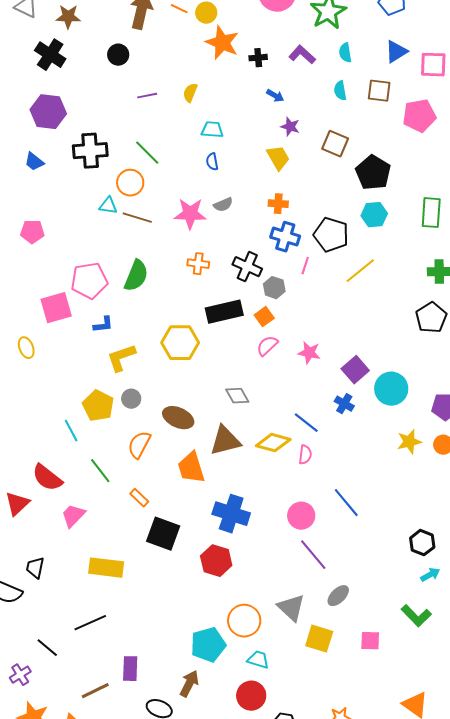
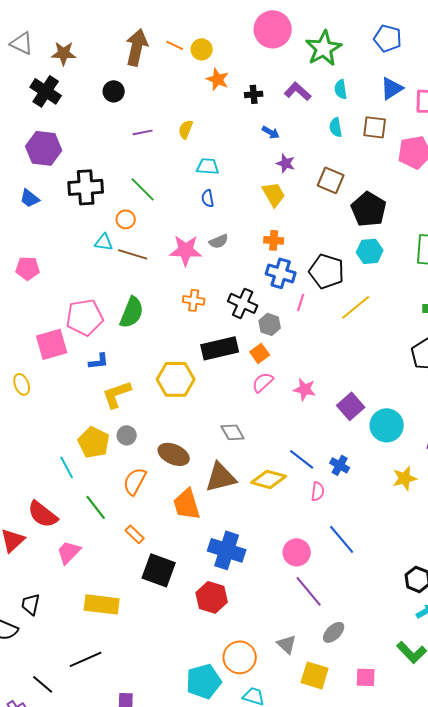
orange star: (222, 43) -> (218, 79), size x0.7
orange circle: (130, 183) -> (126, 219), size x0.7
blue cross: (344, 404) -> (340, 465), moved
pink semicircle: (305, 455) -> (318, 491), moved
gray triangle: (291, 608) -> (287, 644), size x0.7

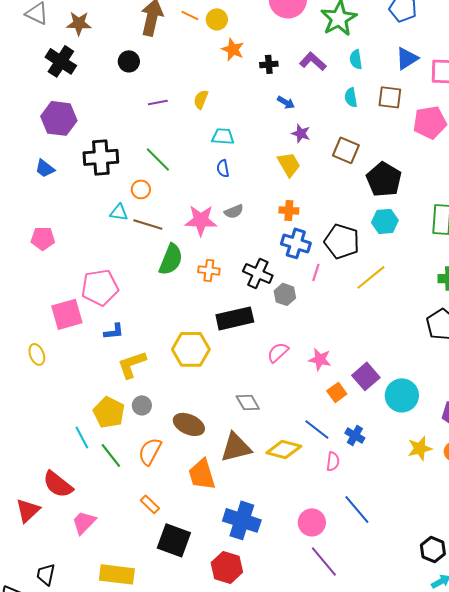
green semicircle: (132, 312) -> (171, 259), moved
orange square: (260, 353) -> (337, 392), moved
green line: (96, 507) -> (111, 455), moved

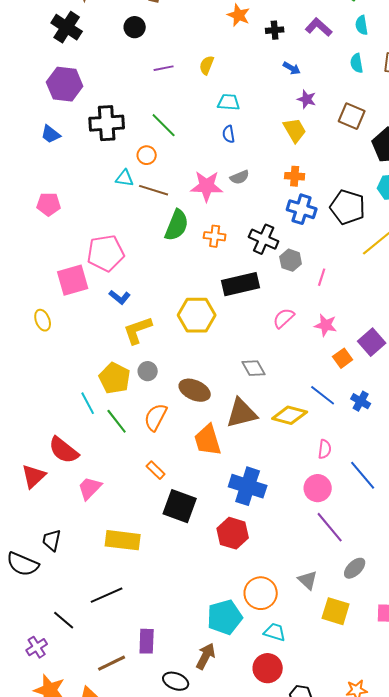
pink line: (316, 272) -> (322, 277), moved
blue L-shape: (114, 331) -> (120, 297), turned 45
pink semicircle: (333, 461) -> (325, 449), moved

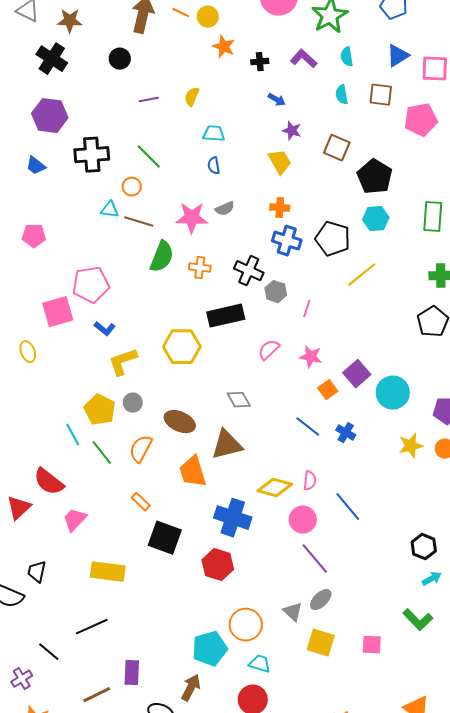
yellow diamond: (290, 415) -> (275, 488), moved
gray ellipse: (355, 568) -> (321, 600), moved

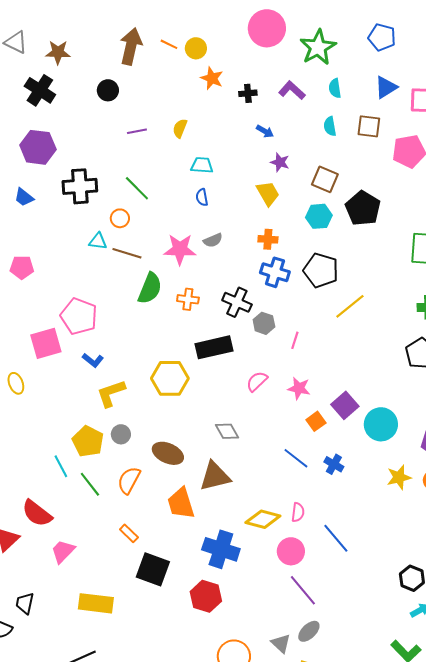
cyan hexagon: (376, 219) -> (319, 216), moved
pink pentagon: (91, 285) -> (79, 316), turned 30

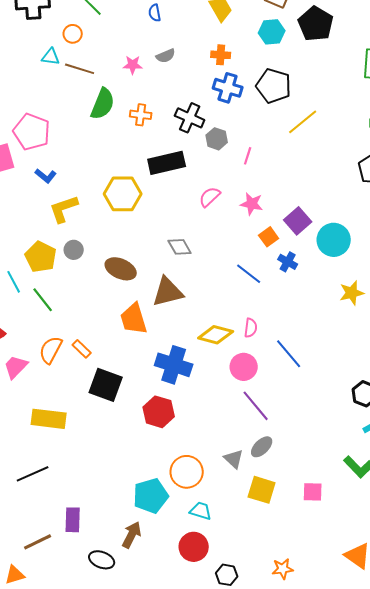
pink star: (180, 249) -> (133, 65), size x0.6
blue cross: (334, 464) -> (288, 262), moved
orange semicircle: (129, 480) -> (51, 350), moved

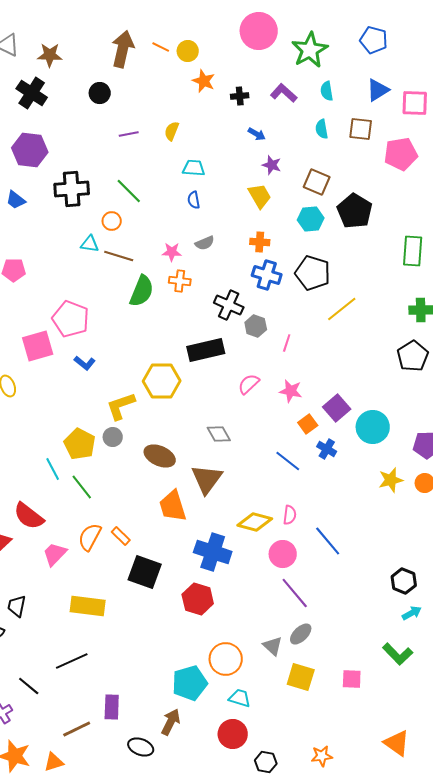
orange cross: (141, 115) -> (180, 281), moved
yellow L-shape: (64, 209) -> (121, 406), moved
brown triangle: (168, 292) -> (207, 479), turned -40

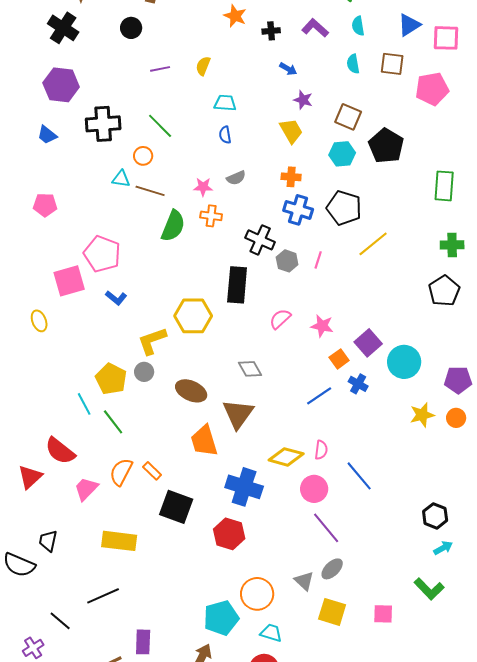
pink line: (287, 343) -> (318, 260), moved
black rectangle: (206, 350) -> (237, 285), turned -72
blue line: (288, 461) -> (319, 396), turned -72

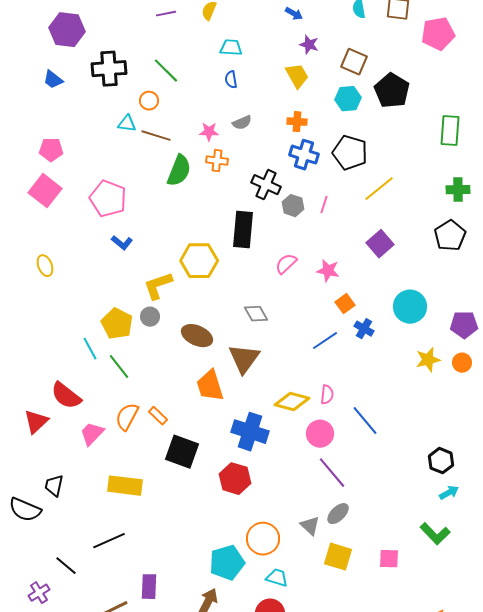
pink square: (69, 281) -> (45, 191), moved, turned -36
purple square: (368, 343) -> (380, 244), moved

